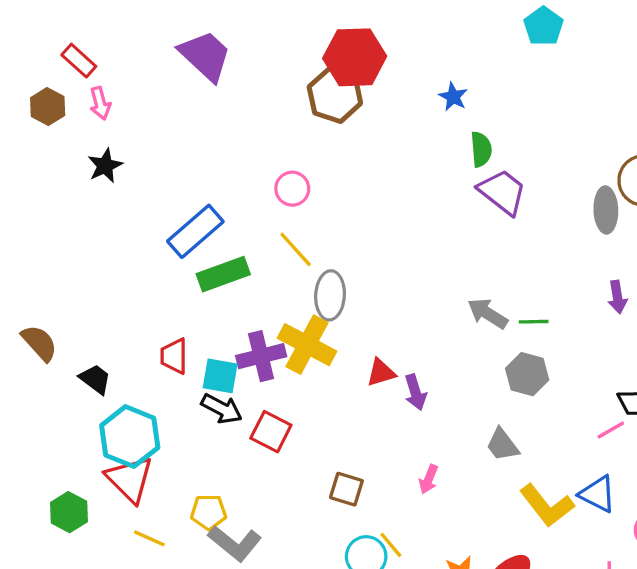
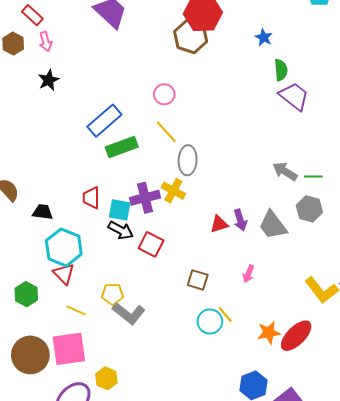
yellow cross: (307, 345) -> (173, 191), size x0.7
red triangle: (381, 373) -> (219, 224), moved
black trapezoid: (95, 379) -> (43, 212), turned -30
gray trapezoid: (502, 445) -> (273, 225), moved, size x1.4
red triangle: (130, 479) -> (64, 274), size x0.7

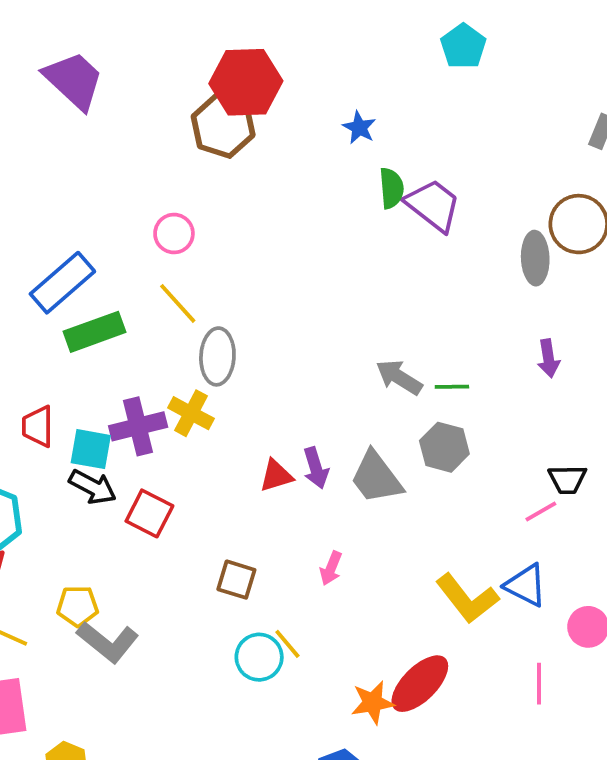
purple trapezoid: (294, 96) -> (433, 205), moved
orange star: (269, 333) -> (373, 703), moved

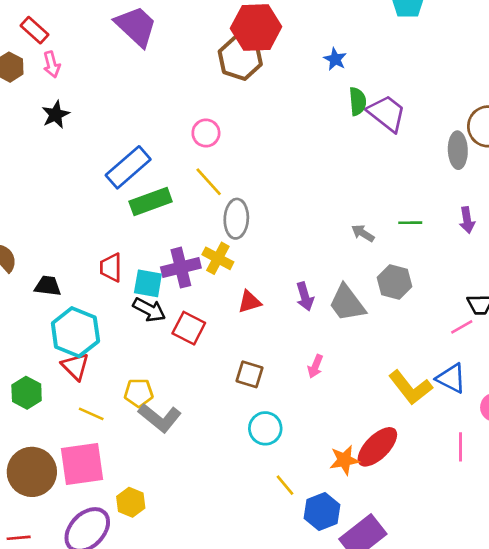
gray arrow: (399, 377) -> (363, 233), size x0.7
green line: (452, 387) -> (410, 223), moved
red triangle: (276, 476) -> (249, 302), moved
yellow line: (287, 644) -> (285, 485), moved

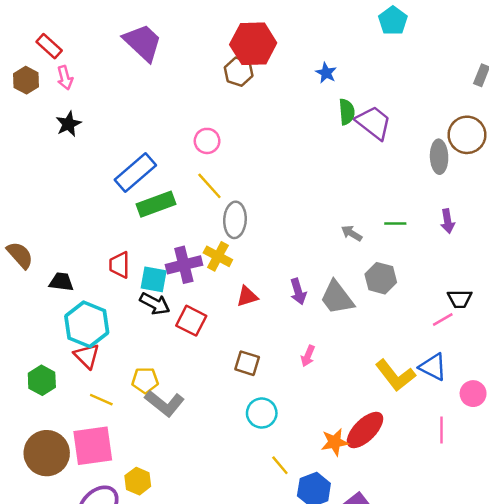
brown hexagon: (240, 58) -> (239, 72), size x0.7

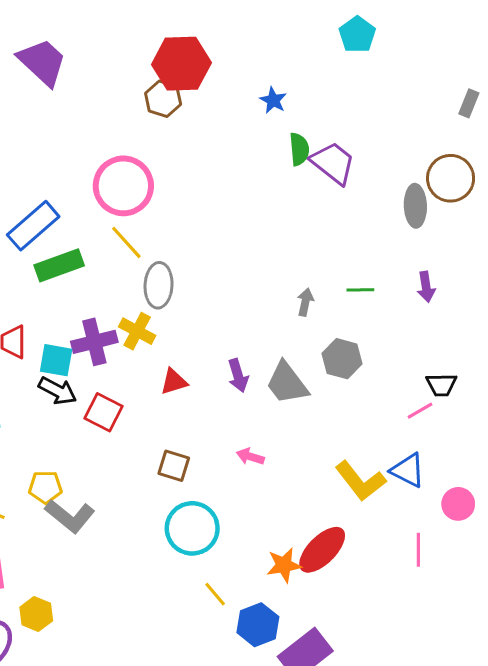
pink circle: (207, 141) -> (123, 186), size x1.8
gray arrow: (352, 233) -> (305, 302), turned 70
pink arrow: (308, 356) -> (250, 457), turned 85
cyan circle: (262, 413) -> (192, 528), size x1.4

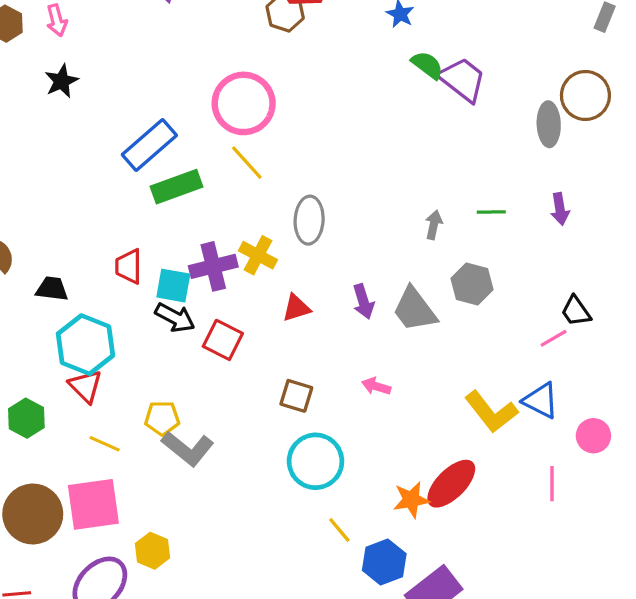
green semicircle: (299, 149) -> (427, 65), turned -48
gray ellipse: (159, 285) -> (309, 220), moved
black trapezoid: (441, 385) -> (576, 311), turned 56

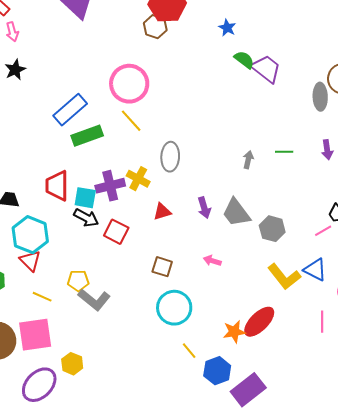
red trapezoid: (129, 266) -> (57, 186), size x1.4
gray hexagon: (472, 284) -> (272, 229), moved

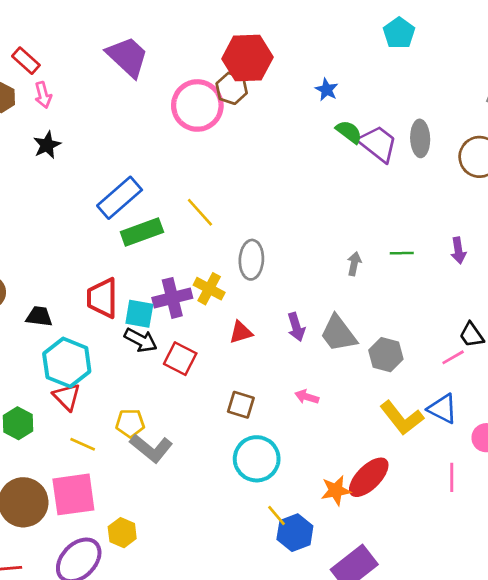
pink circle: (129, 84) -> (197, 105), moved
gray ellipse: (320, 97) -> (420, 138), moved
blue hexagon: (217, 371) -> (295, 533), moved

